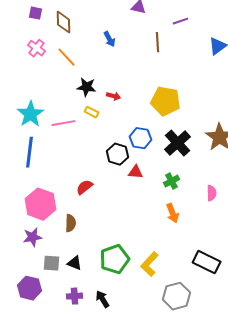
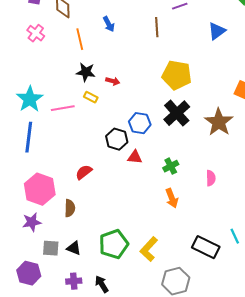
orange line: (67, 57) -> (80, 39), moved, turned 30
yellow pentagon: (166, 101) -> (177, 75), moved
black cross: (178, 143) -> (177, 113), moved

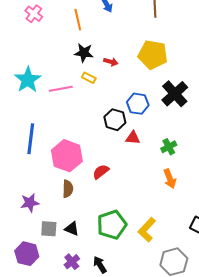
yellow pentagon: (177, 75) -> (153, 55), moved
blue line: (29, 137) -> (31, 139), moved
red semicircle: (84, 172) -> (101, 172), moved
pink hexagon: (40, 189) -> (67, 156), moved
purple cross: (74, 281) -> (72, 262), turned -35

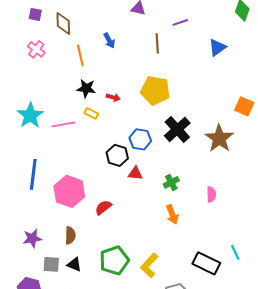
brown semicircle: (68, 189) -> (70, 235), moved

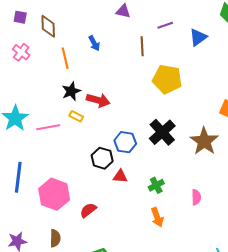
blue triangle: (217, 47) -> (198, 37), moved
black star: (86, 88) -> (71, 91), turned -30
yellow pentagon: (155, 90) -> (167, 79), moved
red arrow: (113, 97) -> (98, 100), size x1.6

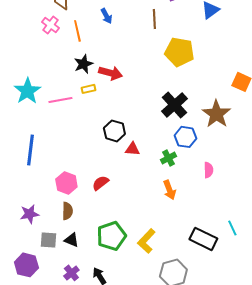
pink cross: (21, 52) -> (50, 25), moved
yellow rectangle: (76, 116) -> (88, 89), turned -40
blue hexagon: (125, 142) -> (185, 137), moved
pink hexagon: (54, 194) -> (66, 183), moved, size x0.7

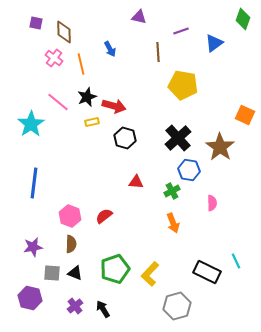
pink line: (60, 100) -> (58, 102), moved, turned 50
black hexagon: (114, 131) -> (125, 138), moved

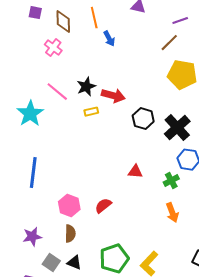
brown line: (158, 52) -> (169, 43), moved, turned 48
orange line: (81, 64) -> (94, 18), moved
black hexagon: (125, 138) -> (143, 119), moved
gray square: (52, 273) -> (51, 263), turned 30

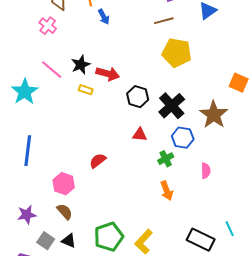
brown line: (169, 43) -> (164, 21), turned 30
yellow rectangle: (91, 112) -> (86, 90), turned 32
red triangle: (135, 172) -> (140, 135), moved
red semicircle: (103, 206) -> (98, 161), moved
brown semicircle: (70, 234) -> (65, 212), turned -42

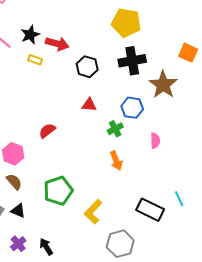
black cross: (172, 106) -> (132, 61), moved, turned 32
green pentagon: (109, 237) -> (58, 191), moved

